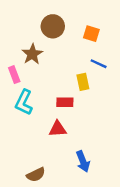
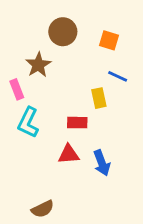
blue arrow: (83, 161) -> (102, 163), moved

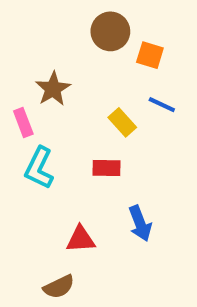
brown circle: (63, 32) -> (110, 31), moved
yellow rectangle: (99, 98) -> (122, 122), moved, turned -30
red triangle: (69, 154) -> (81, 239), moved

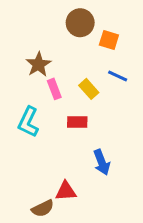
pink rectangle: (23, 122) -> (54, 89), moved
red triangle: (81, 239) -> (66, 191), moved

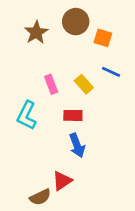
brown star: (38, 64) -> (36, 32), moved
blue arrow: (102, 162) -> (77, 145), moved
red triangle: (66, 191) -> (62, 181), turned -30

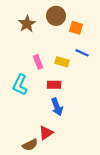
yellow rectangle: (84, 84) -> (62, 62), turned -32

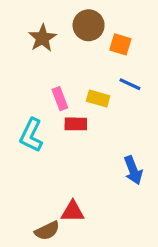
red rectangle: (54, 85) -> (76, 124), moved
blue arrow: (57, 107) -> (133, 170), moved
red triangle: (46, 133) -> (73, 212), turned 35

